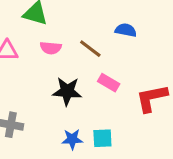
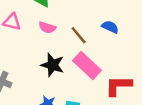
pink rectangle: (109, 83) -> (87, 66), size x1.6

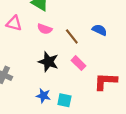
pink rectangle: (87, 66) -> (78, 63), size x0.6

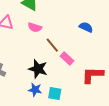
brown line: (72, 36) -> (52, 45), moved
black star: (48, 62) -> (38, 69), moved

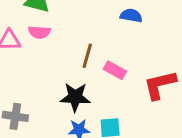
pink semicircle: (35, 27) -> (39, 32), moved
brown line: (52, 45) -> (87, 56), turned 70

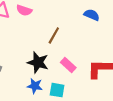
pink rectangle: (115, 70) -> (68, 65), moved

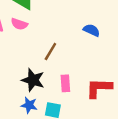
pink rectangle: (68, 65) -> (65, 83), turned 42

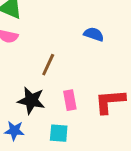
blue star: (29, 105) -> (14, 131), moved

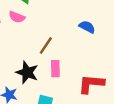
pink rectangle: (70, 100) -> (55, 69), moved

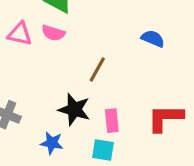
pink rectangle: (55, 69) -> (112, 121), moved

